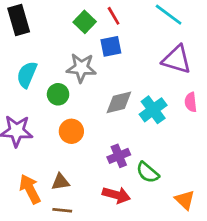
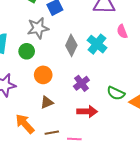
gray diamond: (119, 102) -> (71, 45), turned -35
green semicircle: (148, 172) -> (116, 93), moved
brown triangle: (60, 182) -> (47, 102), moved

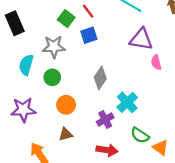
gray star: (38, 28) -> (54, 47), moved
pink semicircle: (122, 31) -> (156, 62), moved
cyan cross: (97, 44) -> (127, 102), moved

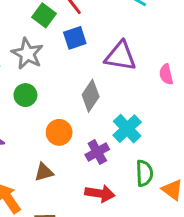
purple triangle: (141, 39) -> (120, 56), moved
gray star: (54, 47) -> (27, 54), turned 30
orange circle: (66, 105) -> (59, 132), moved
green semicircle: (140, 135) -> (144, 173), turned -126

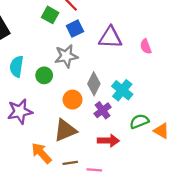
gray star: (27, 54) -> (66, 56), moved, turned -30
gray diamond: (91, 96) -> (94, 84), moved
brown triangle: (44, 172) -> (65, 130), size x1.6
green semicircle: (144, 173) -> (139, 121), turned -102

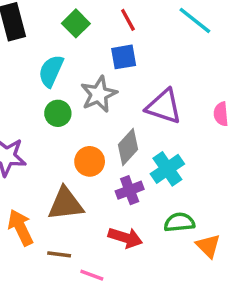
green square: (50, 15) -> (76, 23), moved
purple triangle: (110, 38) -> (164, 106), moved
gray star: (66, 56) -> (99, 94), turned -30
cyan semicircle: (17, 67) -> (51, 71), moved

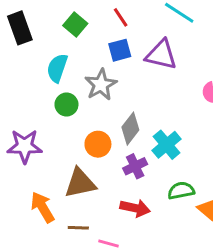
purple triangle: (164, 106) -> (161, 55), moved

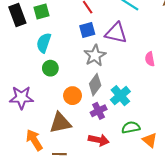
green square: (75, 25) -> (42, 11), moved, turned 35
gray star: (101, 85) -> (95, 55), moved

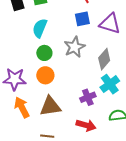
gray star: (95, 55) -> (75, 47), moved
gray diamond: (95, 85) -> (104, 59), moved
orange circle: (73, 96) -> (45, 75), moved
orange arrow: (34, 140) -> (22, 107), moved

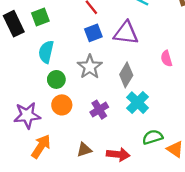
purple cross: (88, 97) -> (99, 110), moved
brown triangle: (50, 106) -> (84, 150), moved, size x0.6
orange arrow: (22, 107) -> (41, 146), turned 70

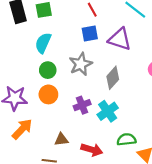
cyan cross: (138, 103) -> (108, 111), moved

